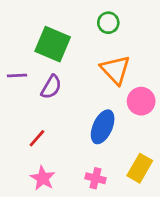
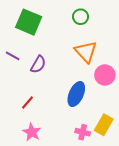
green square: (53, 44) -> (29, 22), moved
purple line: (17, 75) -> (13, 56), turned 32
pink cross: (95, 178) -> (83, 132), moved

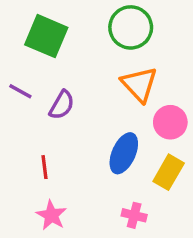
green circle: (81, 17) -> (131, 27), size x1.6
red line: (28, 103) -> (44, 167), turned -48
yellow rectangle: (104, 125) -> (169, 172), moved

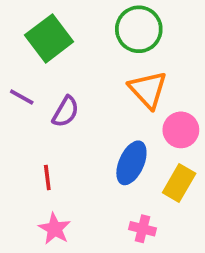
green square: (46, 36) -> (49, 38), turned 30

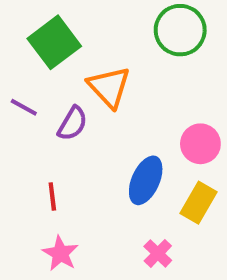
green circle: (139, 29) -> (180, 30), moved
orange triangle: (148, 90) -> (109, 87), moved
pink cross: (142, 229) -> (158, 253), turned 30

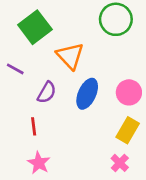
purple semicircle: (73, 123) -> (47, 92), moved
blue ellipse: (146, 180) -> (87, 94), moved
pink cross: (158, 253) -> (120, 163), moved

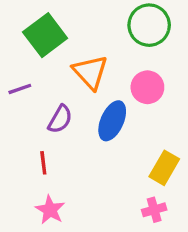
purple line: (15, 69) -> (20, 89), turned -48
pink circle: (129, 92) -> (147, 87), moved
pink cross: (120, 163) -> (154, 210), turned 30

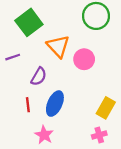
pink circle: (147, 87) -> (84, 59), moved
blue ellipse: (112, 121) -> (55, 104), moved
pink star: (50, 210) -> (44, 135), moved

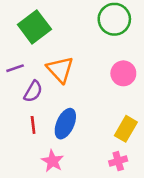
orange triangle: (58, 46) -> (60, 69), moved
pink circle: (84, 59) -> (123, 73), moved
purple semicircle: (39, 77) -> (33, 91), moved

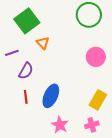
orange triangle: (60, 69) -> (43, 43), moved, size x0.6
pink star: (52, 161) -> (60, 125), moved

